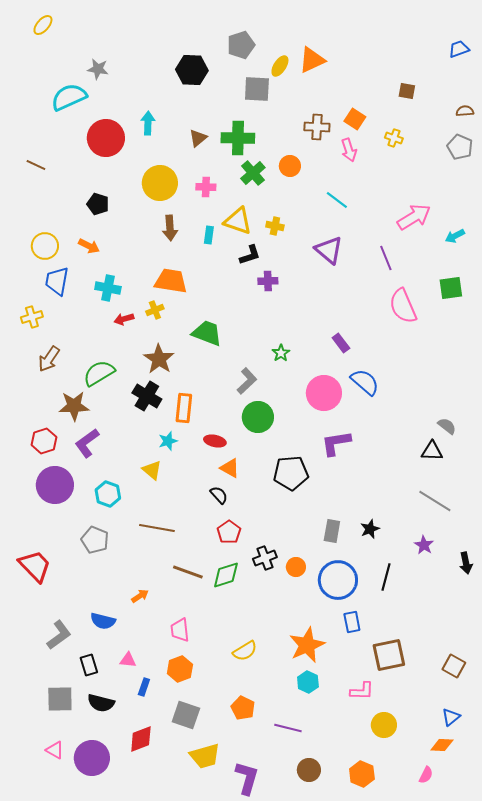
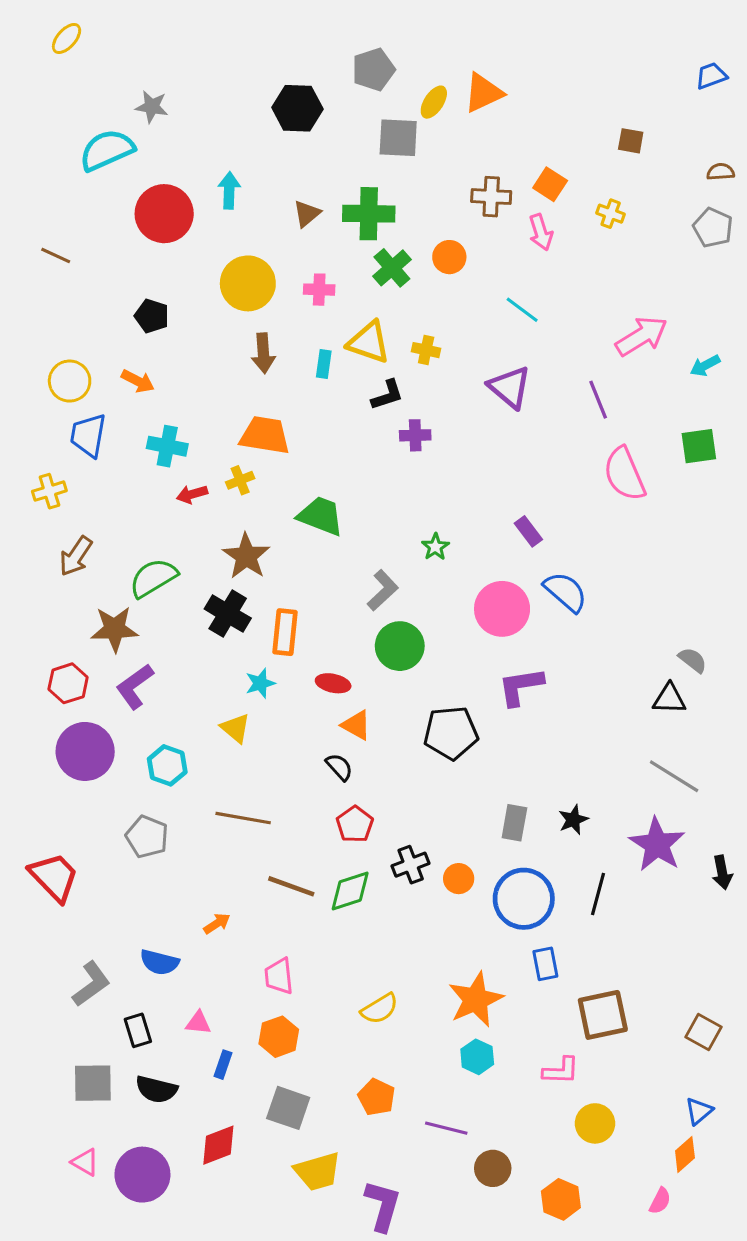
purple star: (424, 545) -> (657, 844), size x1.8
orange diamond: (442, 745) -> (685, 1154), turned -45
brown circle: (309, 770) -> (493, 1168), moved

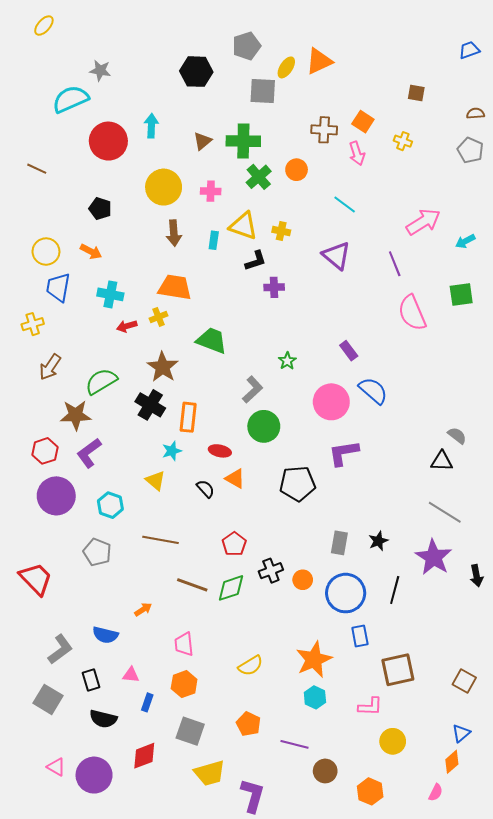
black semicircle: (339, 767) -> (206, 489), moved
gray square: (93, 1083) -> (48, 699), moved, turned 32

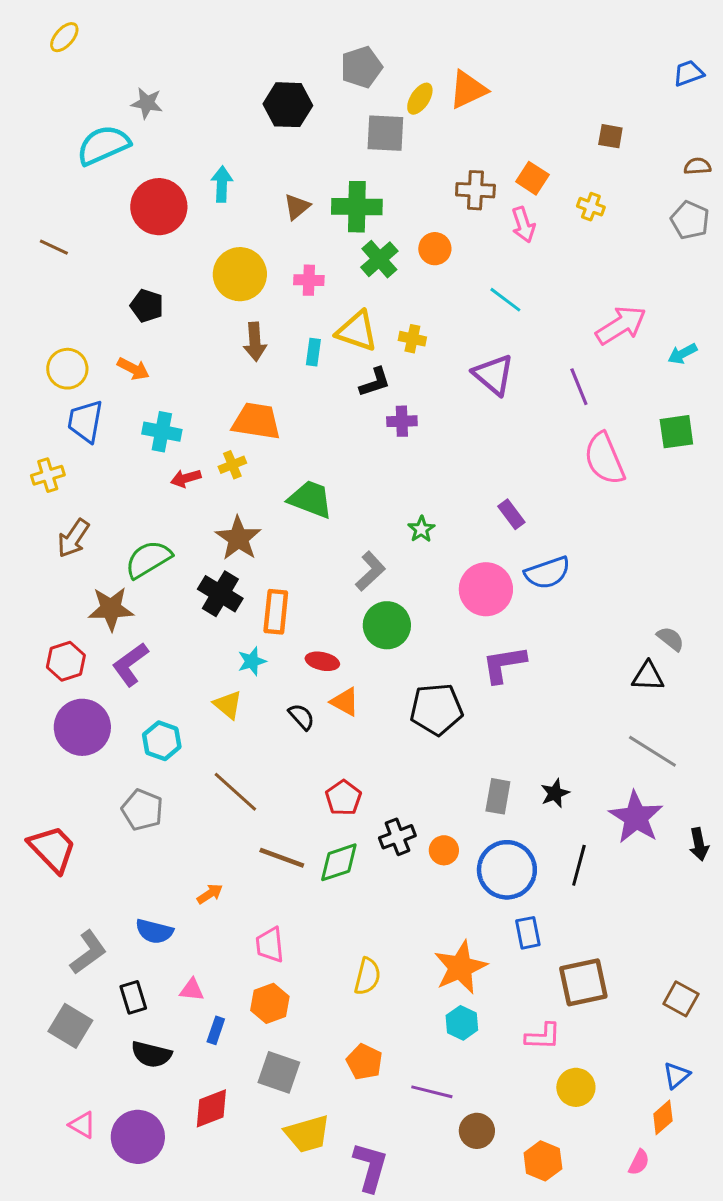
blue semicircle: (373, 391) -> (547, 573), turned 120
brown line: (161, 540) -> (235, 792), turned 32
yellow semicircle: (251, 666) -> (367, 976), turned -45

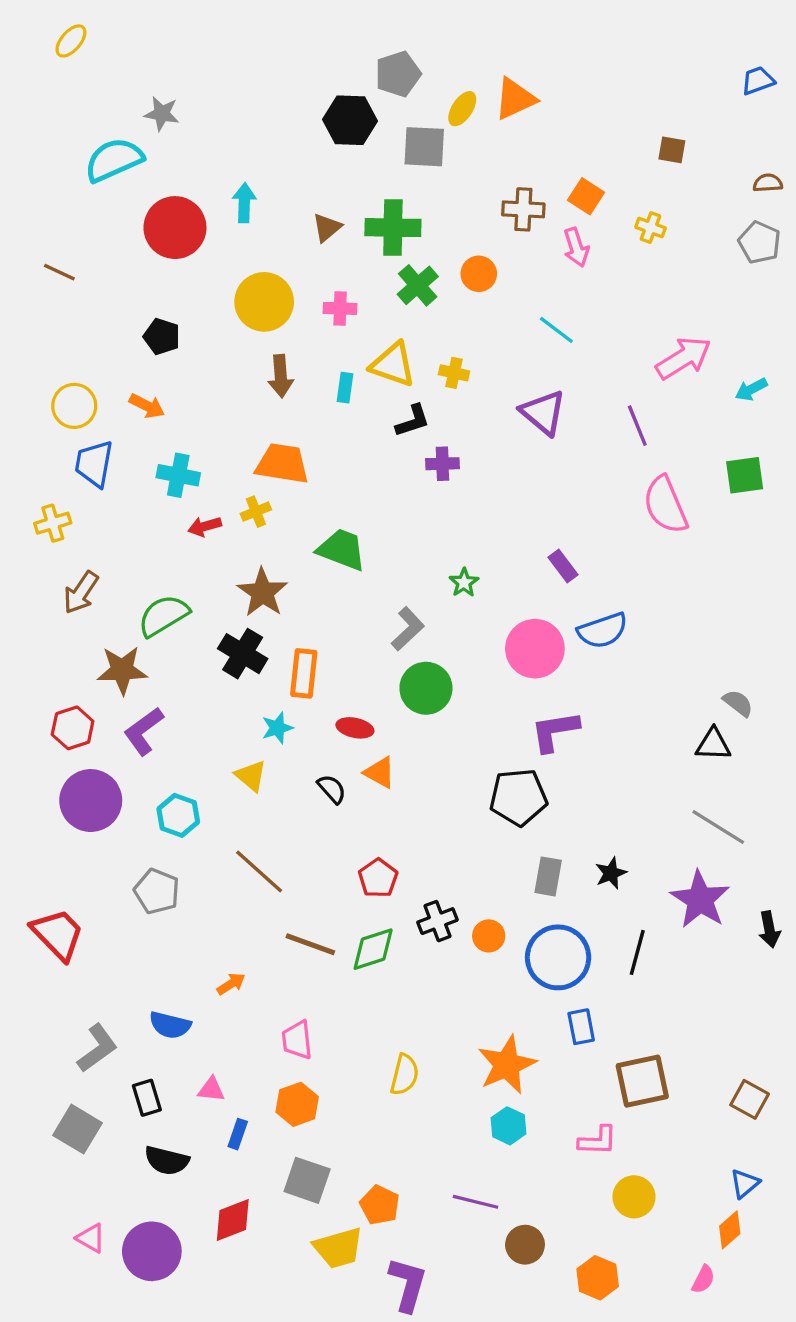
black hexagon: (288, 105) -> (350, 120), moved
black pentagon: (436, 709) -> (518, 797), moved
orange pentagon: (364, 1062) -> (380, 1205), moved

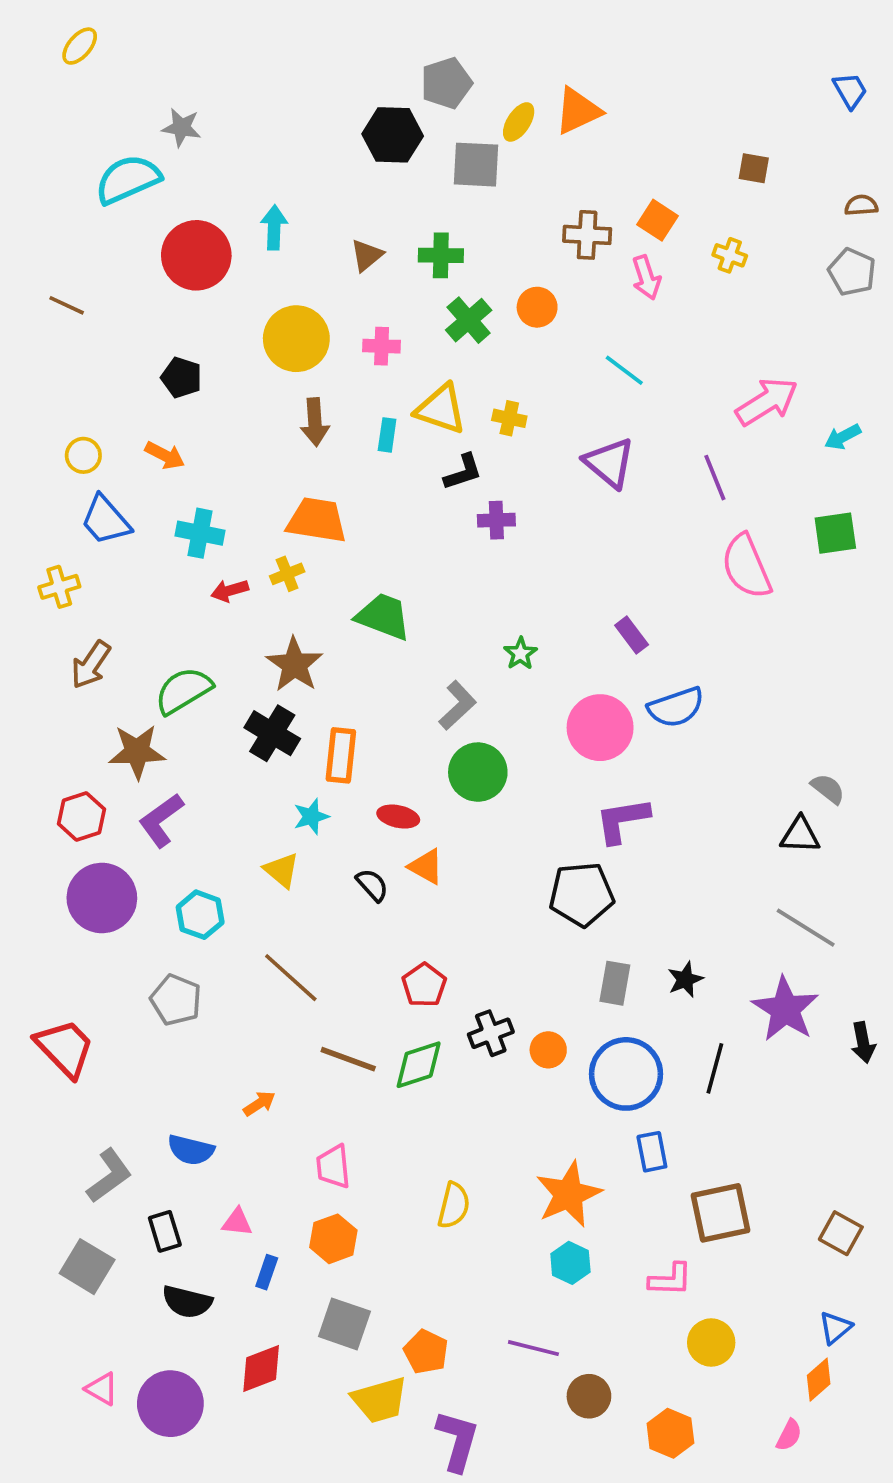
blue trapezoid: (758, 81) -> (850, 90), turned 80
green cross: (393, 228) -> (441, 255), size x0.7
yellow circle: (74, 406) -> (83, 455), size x0.7
blue trapezoid: (94, 464) -> (106, 520), turned -51

